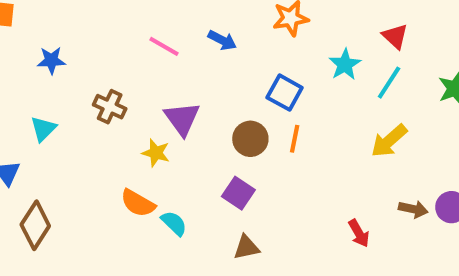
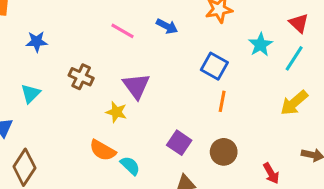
brown circle: (250, 139) -> (224, 152), moved

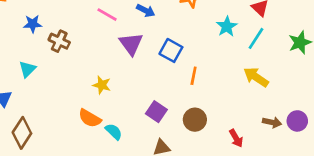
blue square: (214, 66) -> (171, 50), moved
brown cross: (81, 77) -> (59, 41), moved
purple triangle: (136, 86) -> (131, 44), moved
yellow arrow: (294, 103) -> (256, 77), turned 75

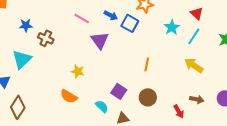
blue square: (171, 50) -> (130, 23), moved
cyan triangle: (27, 69) -> (22, 59), size x1.5
brown arrow: (272, 122) -> (197, 99), moved
cyan semicircle: (114, 132) -> (102, 106), moved

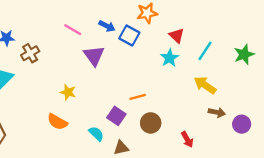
red triangle: (197, 13) -> (177, 36), moved
cyan star: (172, 27) -> (170, 58), moved
brown cross: (46, 38) -> (30, 53), turned 35
orange line: (147, 64) -> (138, 97), moved, turned 64
brown arrow: (197, 99) -> (217, 112), moved

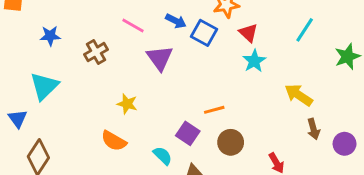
red triangle: (177, 36) -> (248, 33), moved
cyan line: (205, 51) -> (305, 30), moved
brown cross: (30, 53) -> (96, 52), moved
brown arrow: (217, 112) -> (313, 129), turned 63

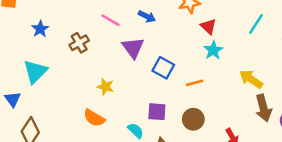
blue square: (204, 33) -> (163, 68), moved
blue star: (50, 36) -> (40, 29), turned -30
orange line: (214, 110) -> (195, 83), moved
brown arrow: (313, 129) -> (264, 108), size x1.5
purple square: (188, 133) -> (157, 112), turned -30

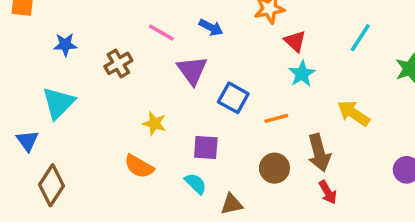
blue star: (40, 29) -> (65, 45), turned 30
brown arrow: (264, 108) -> (319, 153), moved
purple square: (157, 112) -> (206, 148), moved

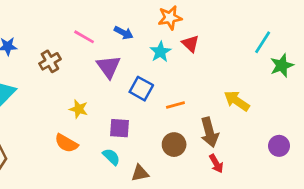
cyan line: (360, 38) -> (263, 42), moved
cyan star: (302, 74) -> (160, 52), moved

